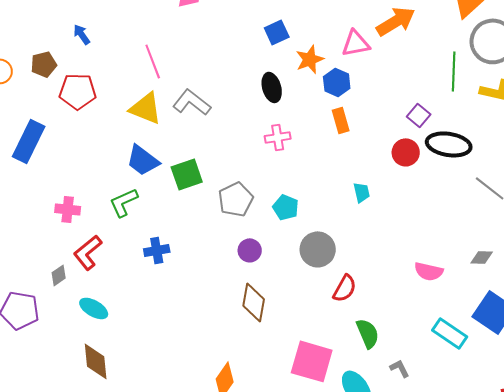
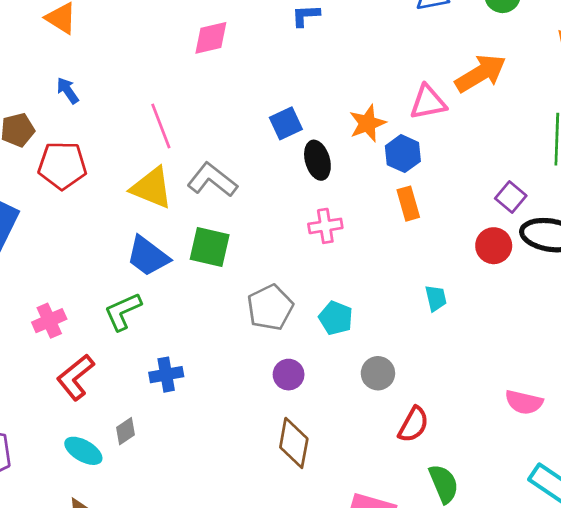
blue square: (277, 32) -> (286, 123), moved
green square: (187, 174) -> (210, 247), moved, turned 32
pink cross: (68, 209) -> (49, 321), turned -30
gray circle: (318, 249) -> (378, 373), size x0.7
gray diamond: (59, 275) -> (125, 431), moved

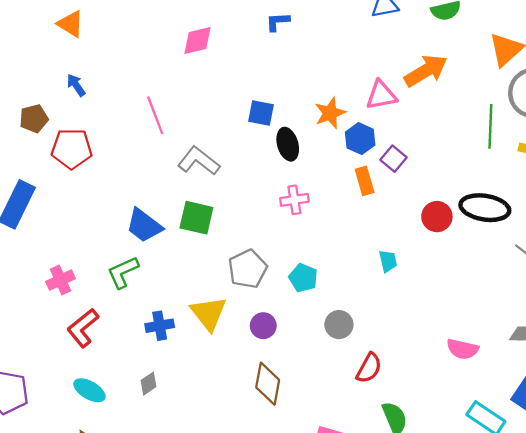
blue square: (286, 123) -> (261, 113), turned 36
yellow triangle: (152, 188) -> (209, 313), moved, turned 30
purple square: (511, 197) -> (394, 159), moved
gray diamond: (125, 431) -> (149, 384), moved

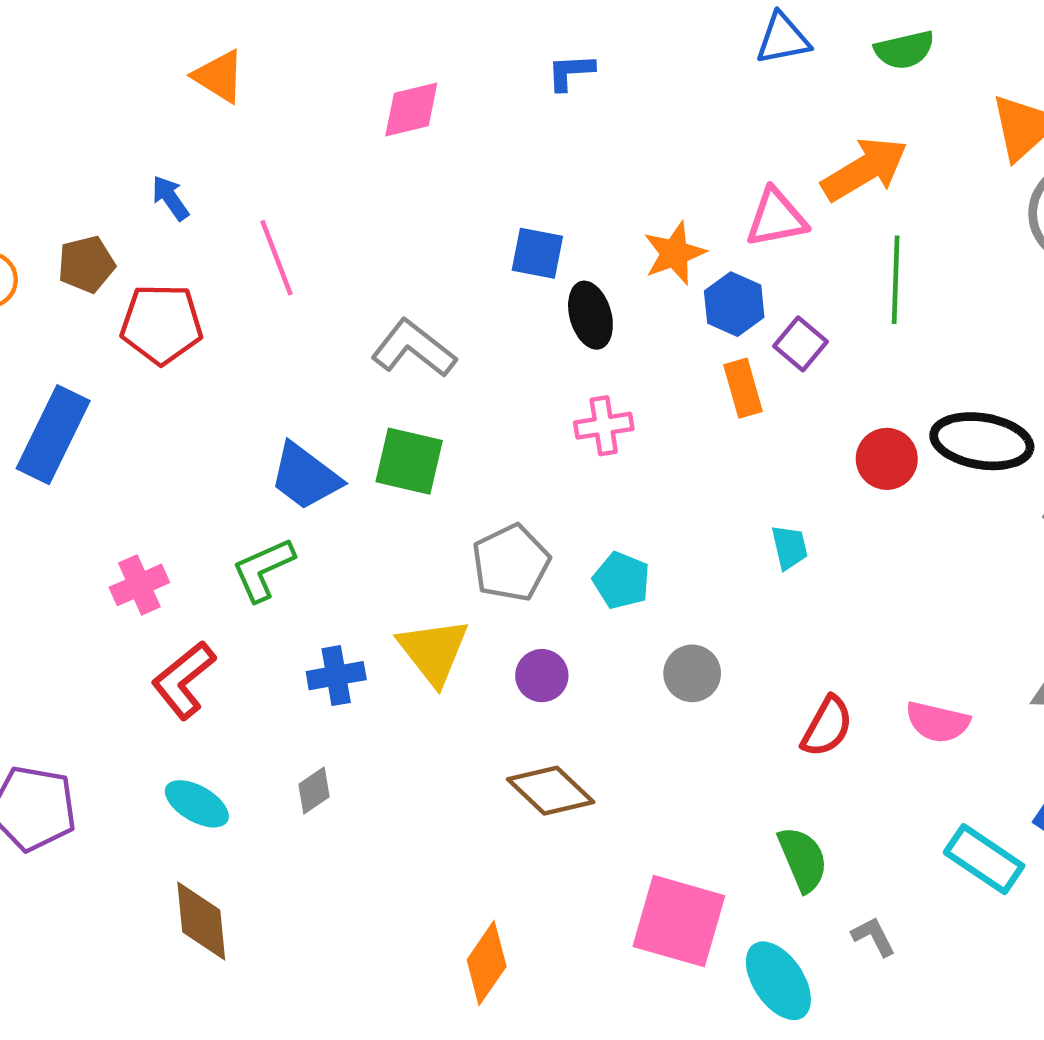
orange triangle: (71, 24) -> (219, 76), moved
pink line: (155, 115) -> (276, 258), moved
green line: (490, 126) -> (896, 280), moved
red semicircle: (369, 368) -> (827, 726), moved
brown diamond: (268, 384) -> (551, 791), turned -57

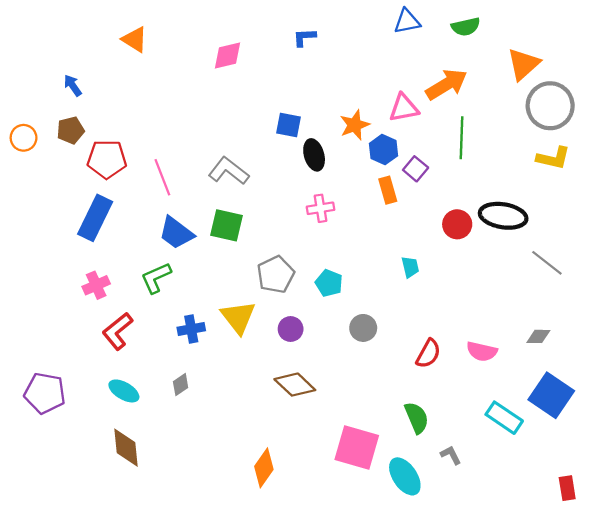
blue arrow: (170, 198) -> (73, 85), moved
pink line: (276, 258) -> (162, 177), moved
blue rectangle: (53, 435) -> (95, 218), moved

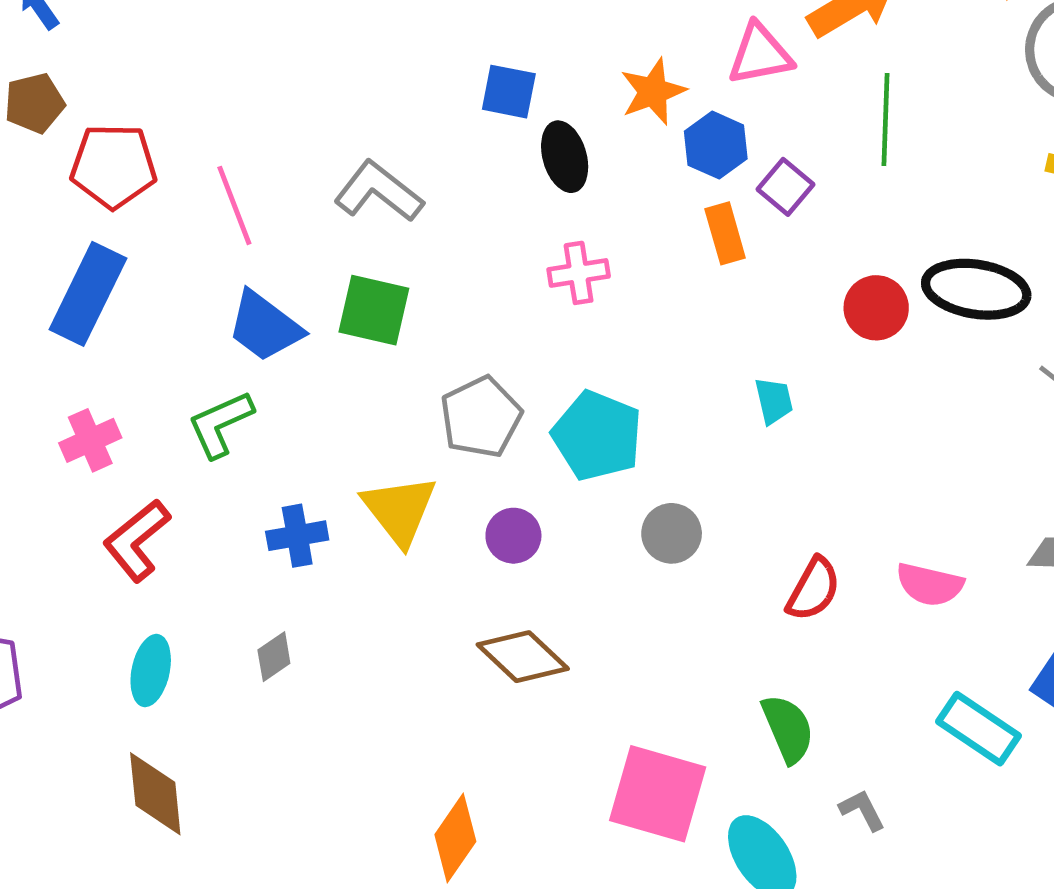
cyan pentagon: (329, 283) -> (597, 436), size x1.5
cyan ellipse: (124, 391) -> (151, 671), turned 72

